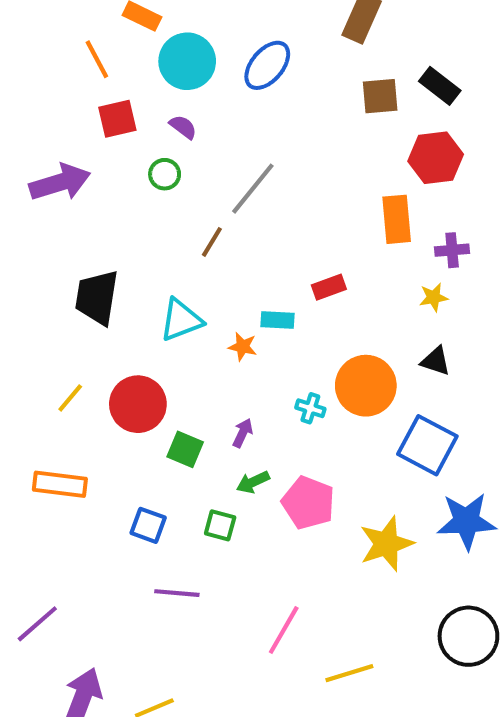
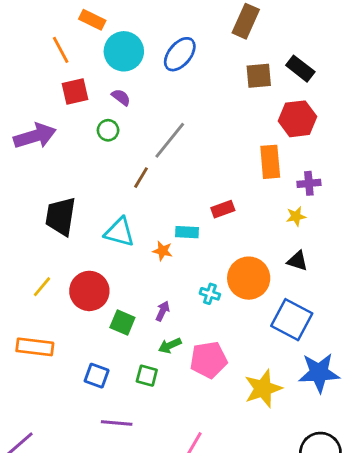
cyan triangle: (181, 320) -> (120, 232), turned 36
pink pentagon: (308, 503) -> (208, 360), turned -30

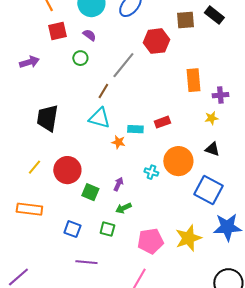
red hexagon: (297, 119) -> (156, 41), moved
purple arrow: (35, 136) -> (29, 62), size x0.7
red rectangle: (223, 209) -> (162, 122), moved
cyan triangle: (120, 232) -> (99, 118), moved
pink pentagon: (208, 360) -> (150, 241), moved

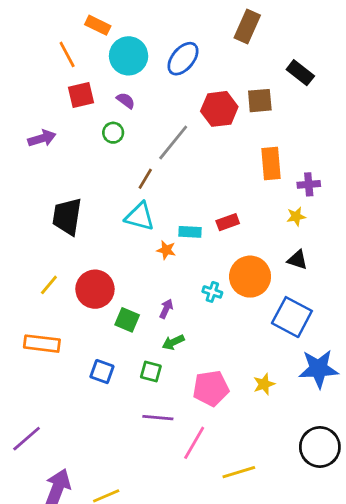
brown square: (185, 20) -> (260, 101), moved
yellow star: (188, 238) -> (264, 384), size x0.6
purple line: (86, 262) -> (158, 418), moved

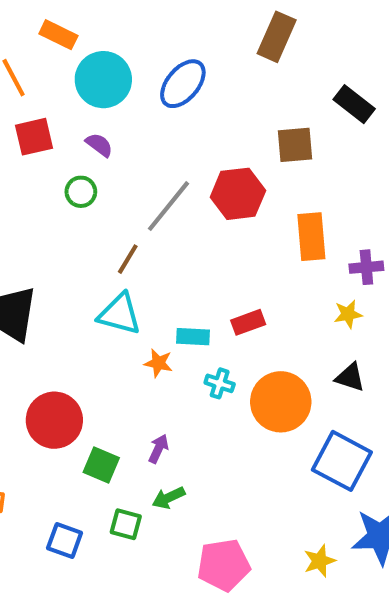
red hexagon: (219, 109) -> (238, 194), moved
cyan cross: (212, 292) -> (220, 383), moved
green square: (151, 372) -> (126, 524), moved
yellow star: (264, 384) -> (319, 561), moved

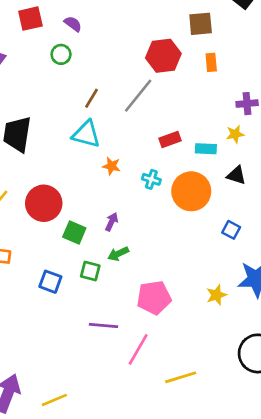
gray line: (169, 206) -> (138, 96), moved
orange rectangle: (311, 237) -> (211, 62), moved, size x0.6
cyan rectangle: (193, 337) -> (206, 149), moved
blue square: (342, 461) -> (231, 230), size x0.5

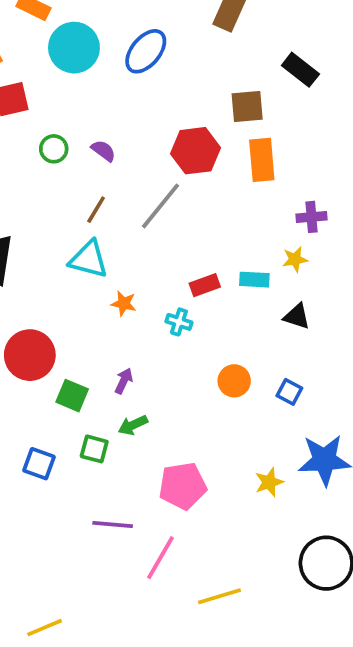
purple semicircle: (73, 24) -> (103, 151), moved
orange rectangle: (211, 62) -> (262, 160), size x1.6
red rectangle: (170, 139) -> (205, 285), moved
orange circle: (191, 191) -> (234, 381), moved, size x0.6

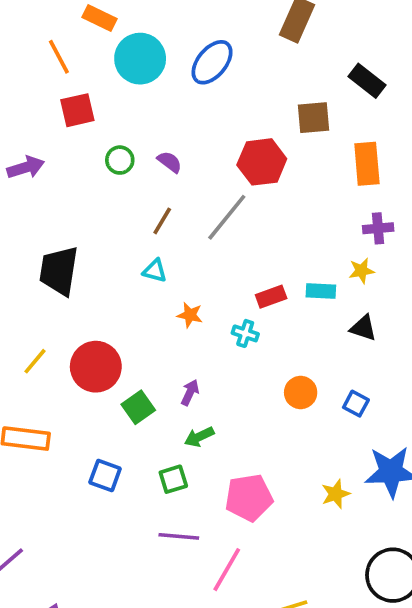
orange rectangle: (262, 160) -> (367, 164), moved
cyan triangle: (89, 259) -> (155, 271), size x0.6
green square: (72, 396) -> (138, 407), turned 32
green square: (94, 449) -> (173, 479), moved, turned -32

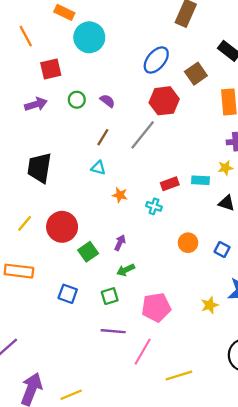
orange line: (59, 57) -> (26, 36), moved
blue ellipse: (212, 62) -> (156, 60), moved
brown square: (313, 118) -> (196, 74), turned -30
purple arrow: (26, 167) -> (36, 104), moved

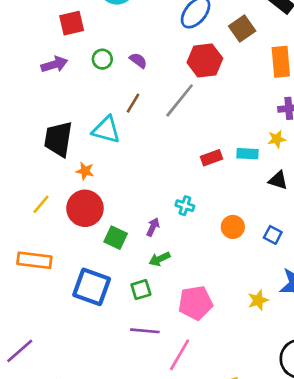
cyan triangle: (98, 168) -> (106, 130), moved, size x1.6
orange star: (120, 195) -> (85, 171), moved
cyan cross: (154, 206) -> (185, 206), moved
green square: (88, 252) -> (116, 238), turned -30
blue square: (68, 294) -> (92, 287), size x1.6

